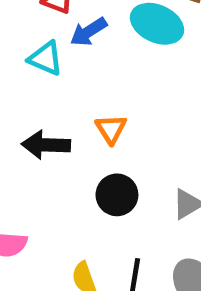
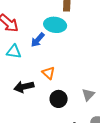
blue arrow: (88, 32) -> (38, 40), moved

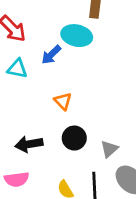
black arrow: (24, 87) -> (29, 144), moved
gray triangle: (88, 95) -> (109, 149), moved

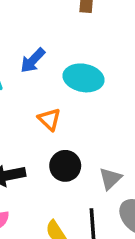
cyan ellipse: (77, 36) -> (84, 78), moved

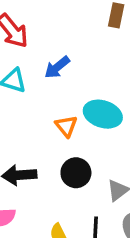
cyan ellipse: (84, 78) -> (103, 114), moved

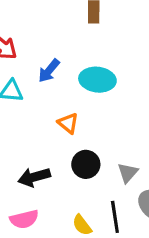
cyan ellipse: (103, 114) -> (97, 80), moved

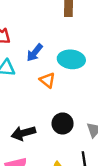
orange triangle: (68, 123) -> (47, 80), moved

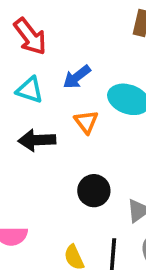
black arrow: (23, 133) -> (37, 140), moved

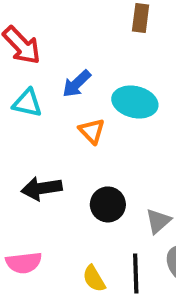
black arrow: (37, 140) -> (42, 188), moved

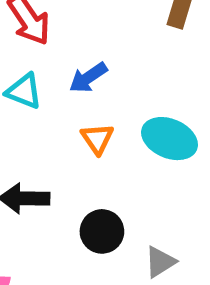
cyan ellipse: (135, 102) -> (169, 139), moved

